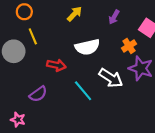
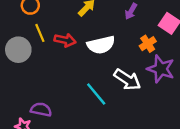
red arrow: (56, 65) -> (65, 40), moved
purple semicircle: (38, 94) -> (41, 110), moved, turned -132

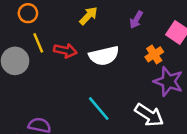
white arrow: (127, 80) -> (149, 115), moved

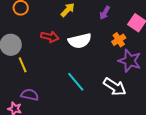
yellow line: (38, 43) -> (23, 65), moved

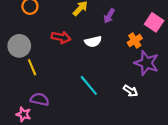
purple arrow: (105, 13) -> (109, 16), moved
white semicircle: (80, 41) -> (93, 42), size x0.7
white arrow: (115, 87) -> (130, 91), size x0.6

